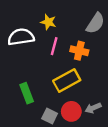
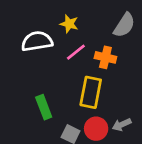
pink line: (54, 46) -> (76, 52), turned 36
yellow rectangle: (67, 80) -> (91, 92), turned -50

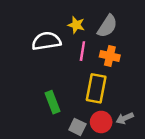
gray semicircle: (124, 25) -> (107, 26), moved
pink line: (76, 52) -> (82, 51), turned -42

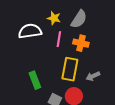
gray arrow: (125, 118) -> (93, 76), moved

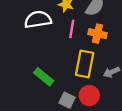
green rectangle: (35, 80) -> (44, 77), turned -30

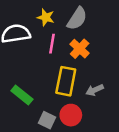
orange cross: (97, 34) -> (80, 49), turned 30

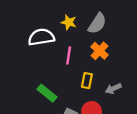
pink line: (52, 44) -> (69, 55), moved
yellow rectangle: (66, 81) -> (87, 81), size x0.6

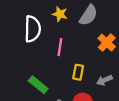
white semicircle: (41, 37) -> (33, 29), turned 100
orange cross: (100, 51) -> (107, 43), moved

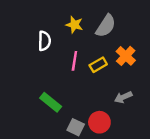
white semicircle: (33, 29) -> (44, 41), size x0.7
yellow rectangle: (78, 72) -> (98, 65), moved, turned 49

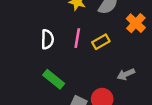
white semicircle: (44, 41) -> (47, 39), moved
orange cross: (126, 56) -> (136, 23), moved

